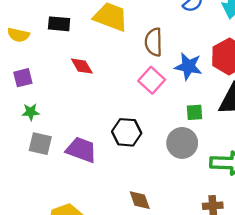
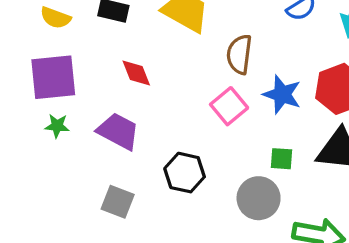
purple square: (23, 78) -> (53, 77), size x1.8
gray square: (40, 144) -> (118, 202), moved
purple trapezoid: (81, 150) -> (118, 131), moved

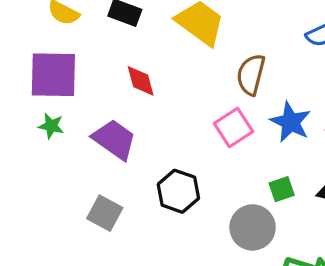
green square: (282, 159) -> (282, 189), turned -30

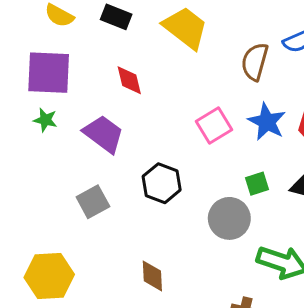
brown semicircle: (251, 75) -> (255, 62), moved
gray square: (105, 213) -> (93, 202), turned 32

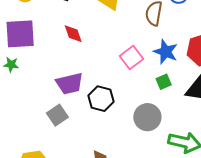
green star: (45, 120) -> (11, 65), moved
purple trapezoid: (104, 134) -> (70, 84), moved, turned 136
green square: (257, 184) -> (164, 82), moved

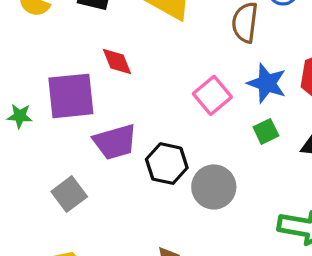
purple square: (20, 34) -> (71, 96), moved
gray square: (57, 115) -> (69, 194), moved
gray circle: (147, 117) -> (214, 187), moved

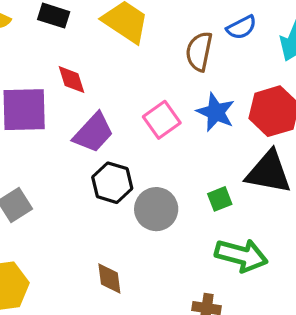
green square: (266, 131) -> (220, 199), moved
purple trapezoid: (115, 142) -> (93, 133), moved, turned -36

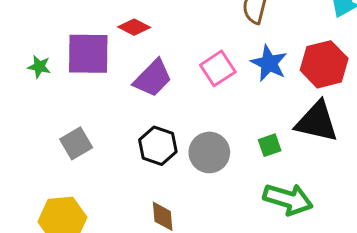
red diamond: (72, 80) -> (134, 27), turned -48
black hexagon: (112, 183) -> (158, 146), moved

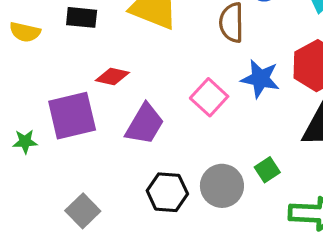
green square: (270, 145) -> (267, 170), moved

